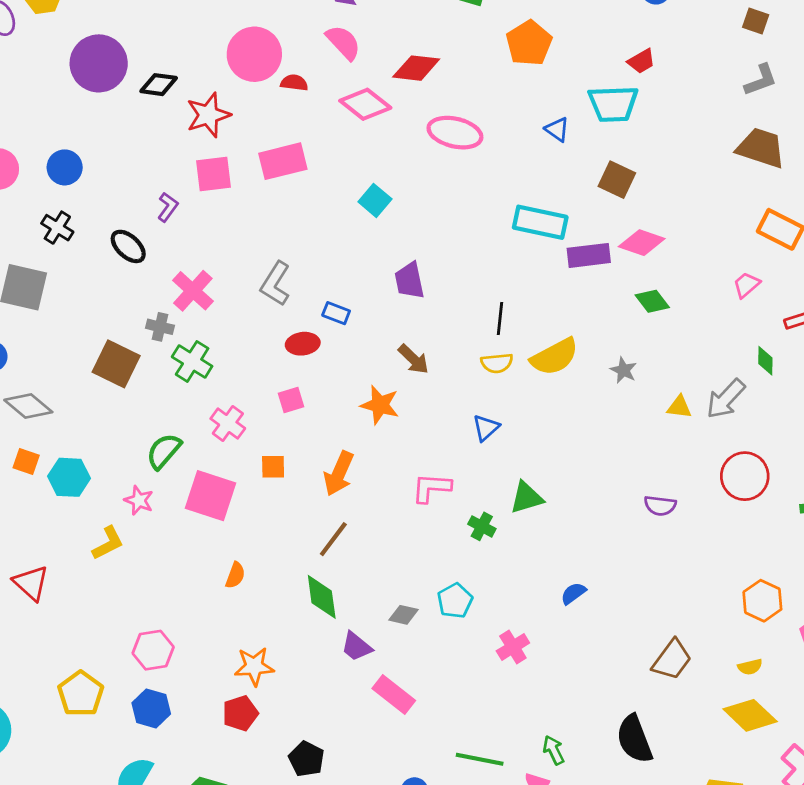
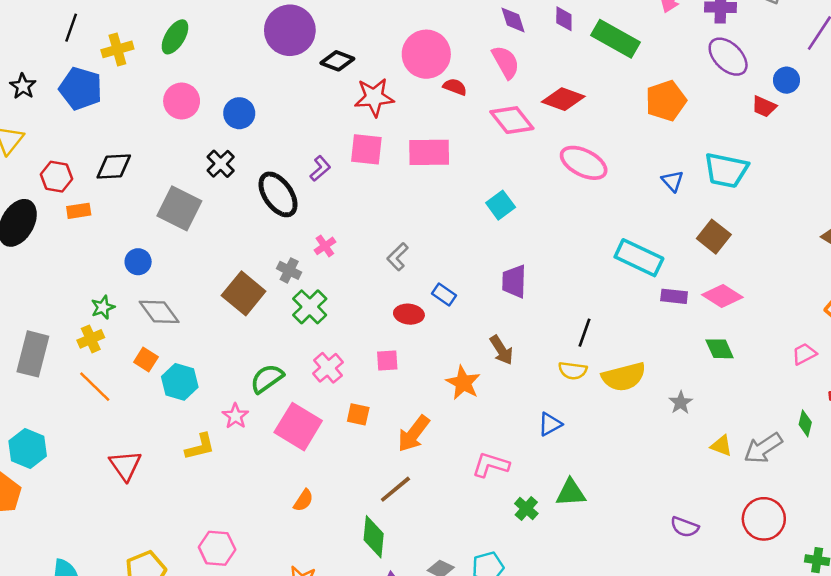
red trapezoid: (641, 61) -> (764, 107), moved, turned 40
black ellipse: (128, 246) -> (278, 194), size x1.4
purple rectangle: (589, 255) -> (674, 296), size x0.7
gray L-shape: (275, 284) -> (398, 257), size x0.7
pink cross: (193, 291) -> (325, 246), size x0.6

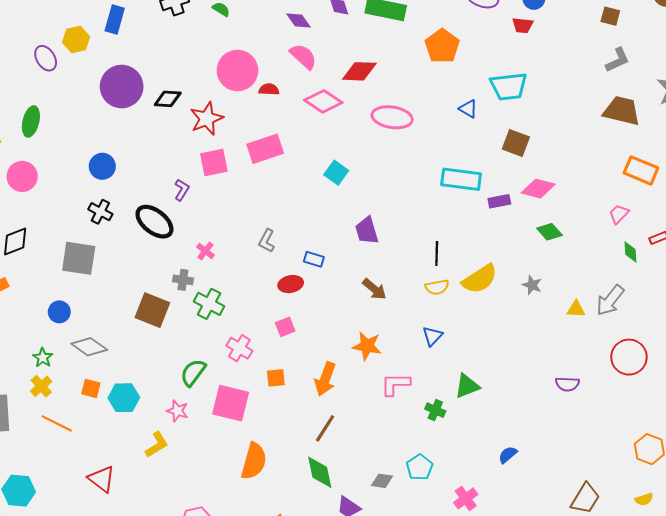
pink circle: (182, 101) -> (22, 176), moved
orange star: (463, 383) -> (367, 346), moved
green diamond: (805, 423) -> (630, 252), moved
orange semicircle: (303, 500) -> (254, 461), size x1.8

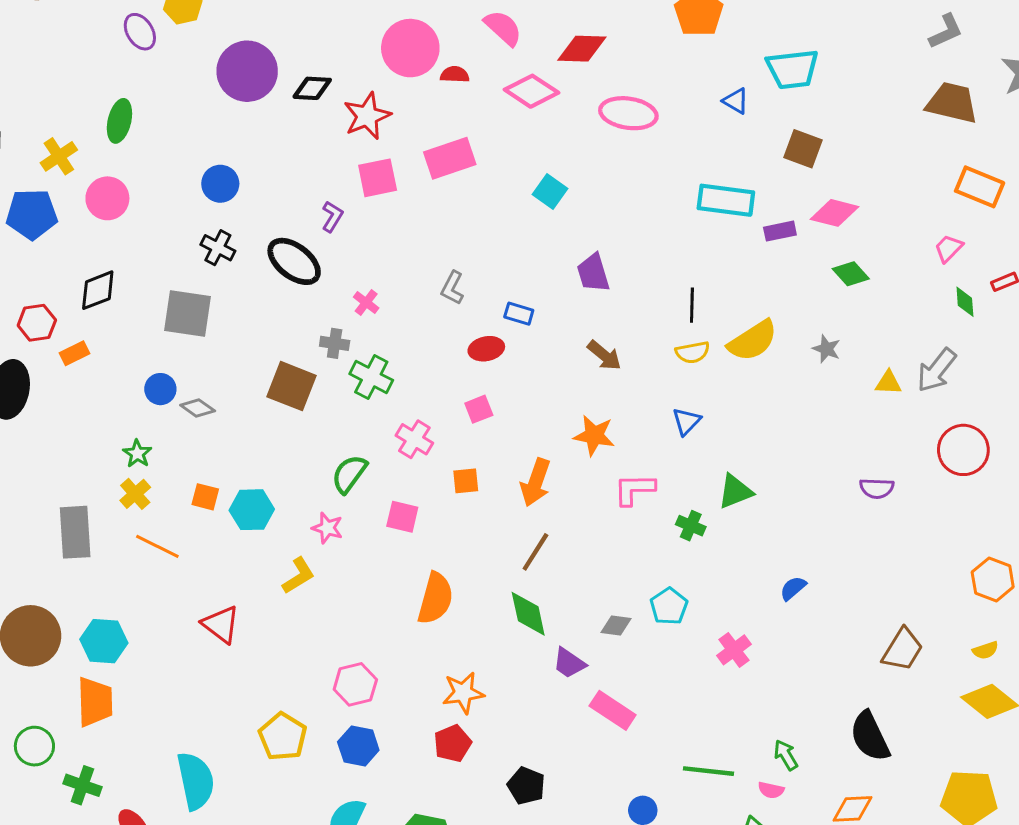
gray diamond: (89, 347) -> (198, 408), moved, size x0.7
pink square: (231, 403) -> (402, 517), size x0.6

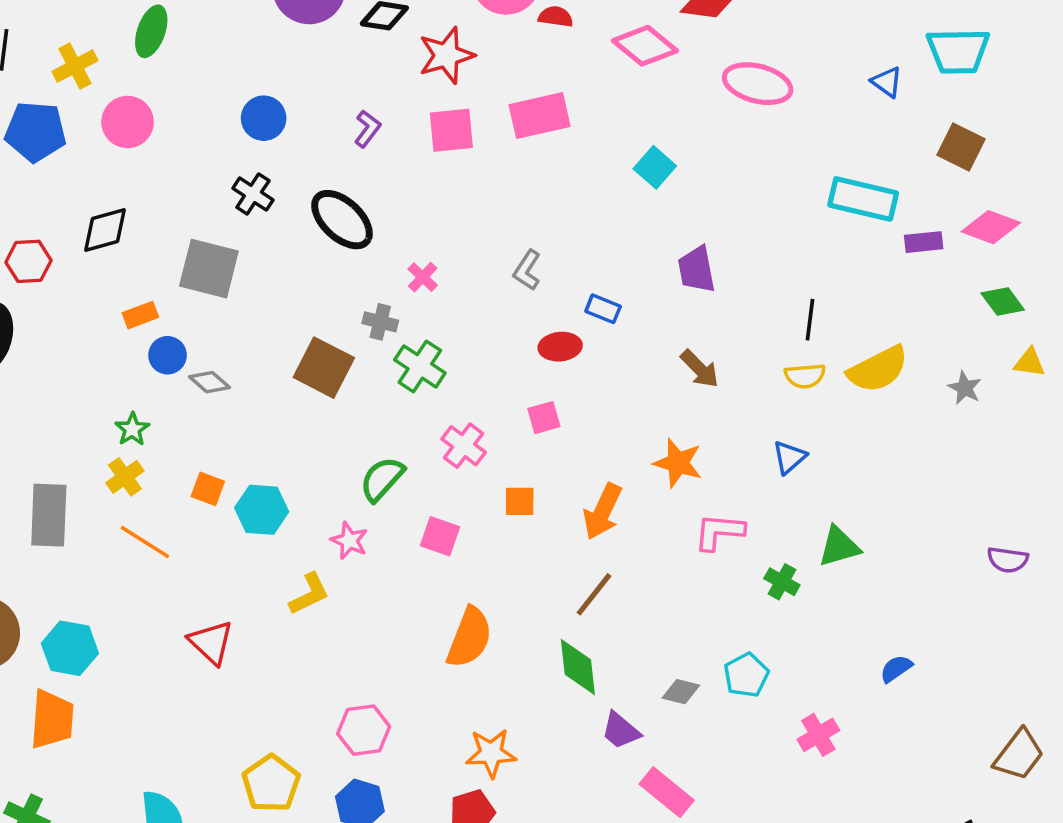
purple L-shape: (332, 217) -> (367, 129), moved
orange rectangle: (74, 353) -> (140, 315), moved
yellow triangle: (888, 383) -> (1029, 363), moved

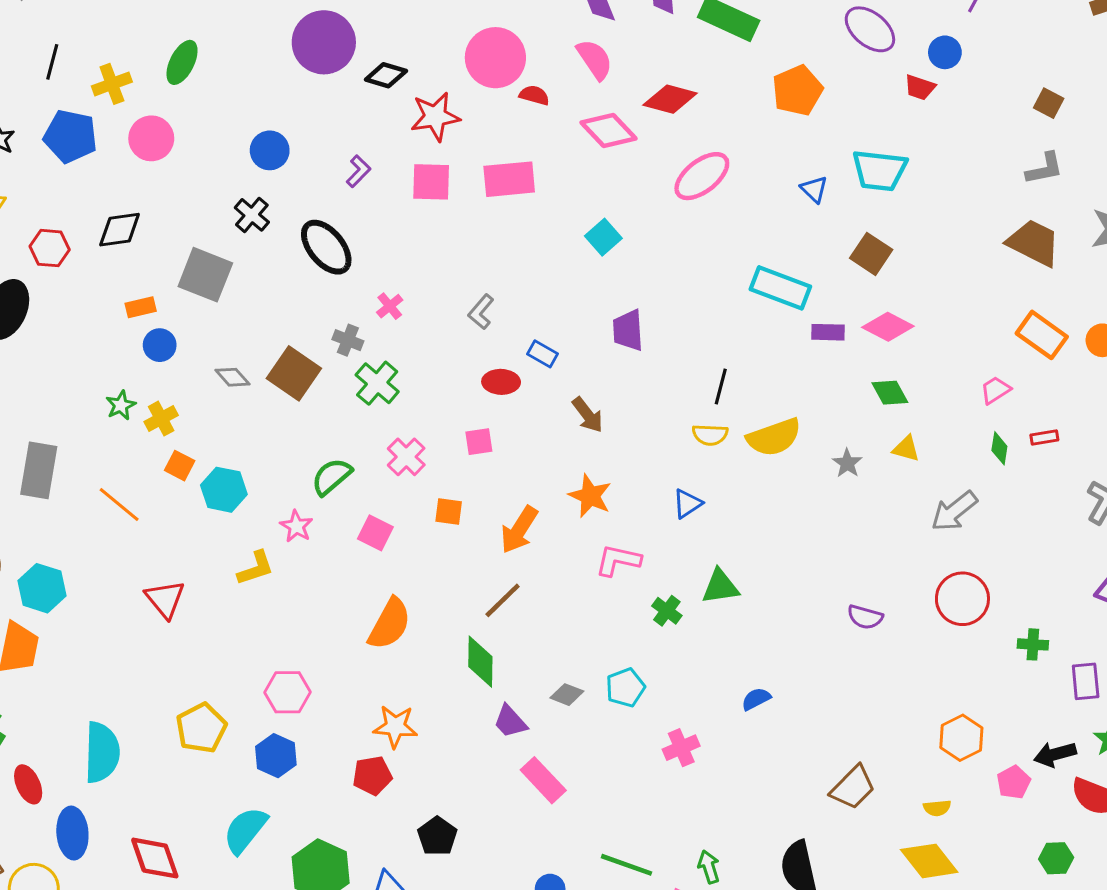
pink ellipse: (758, 84) -> (702, 176), turned -60
brown arrow: (700, 369) -> (588, 415), moved
gray diamond: (209, 382) -> (232, 377), moved
yellow cross: (125, 477) -> (161, 419), moved

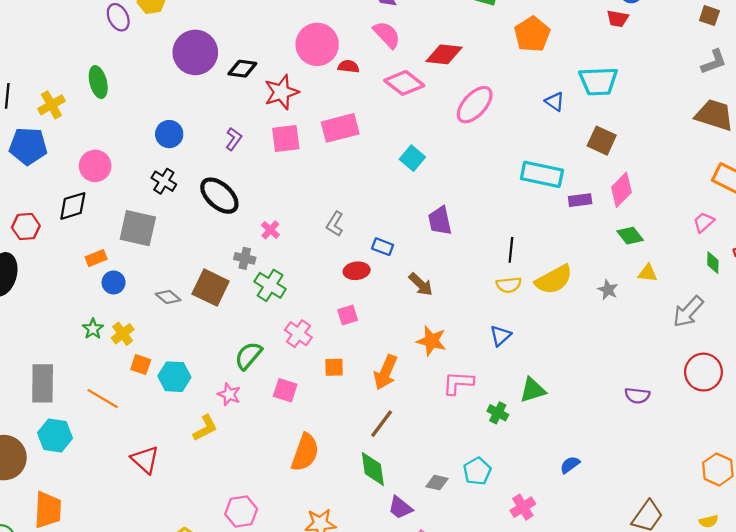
green ellipse: (182, 62) -> (98, 82), turned -32
pink circle: (151, 138) -> (95, 166), moved
pink diamond: (888, 327) -> (621, 190), turned -64
cyan hexagon: (42, 588) -> (55, 435), moved

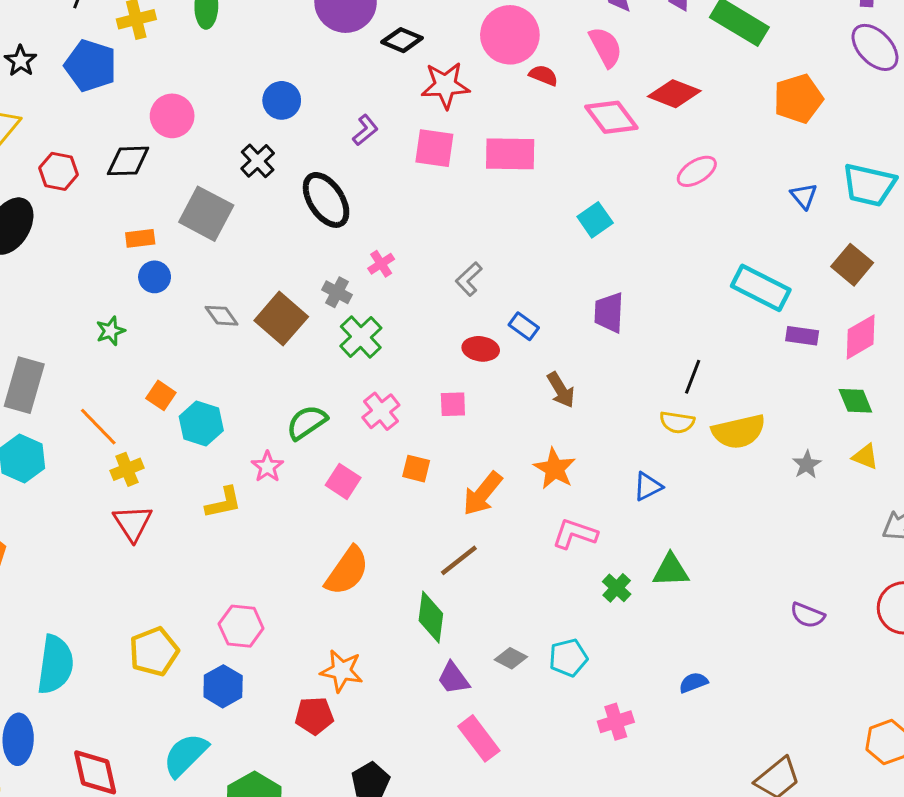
pink ellipse: (475, 105) -> (697, 171), size x0.7
yellow cross: (123, 334) -> (127, 469), moved

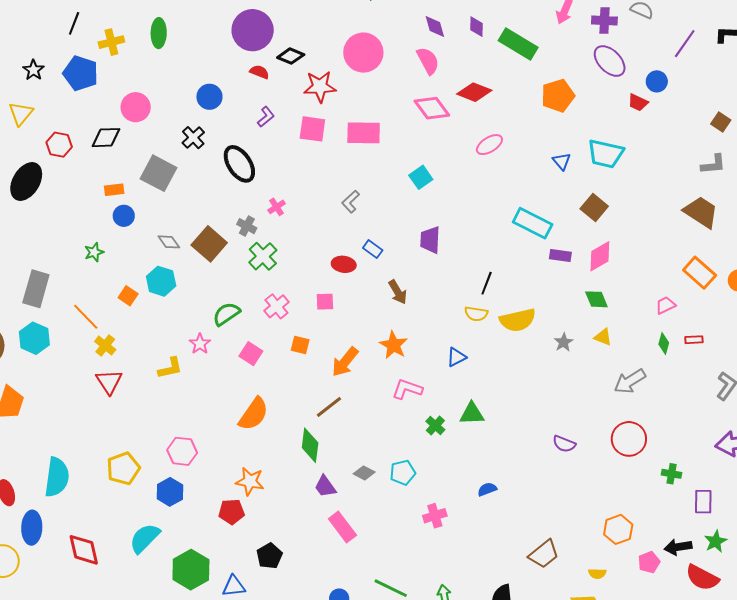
red semicircle: (543, 75) -> (259, 72), moved
gray L-shape: (469, 279) -> (351, 202), moved
cyan hexagon: (201, 424) -> (161, 281), moved
yellow cross: (127, 469) -> (105, 346), turned -30

